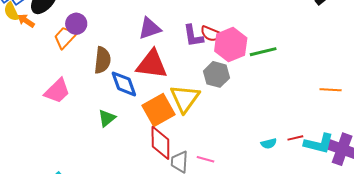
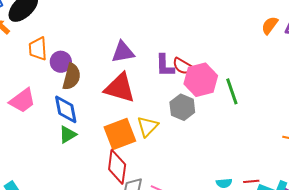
purple circle: (76, 24) -> (61, 62), moved
orange trapezoid: (65, 37) -> (38, 49), turned -55
green line: (263, 52) -> (232, 91), turned 76
blue diamond: (124, 84) -> (66, 109), moved
yellow triangle: (185, 98) -> (148, 126), size x0.7

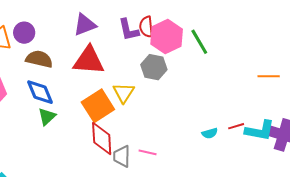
purple circle: (61, 62) -> (24, 33), moved
red semicircle: (183, 66) -> (146, 27), turned 65
brown semicircle: (72, 77) -> (39, 59), turned -80

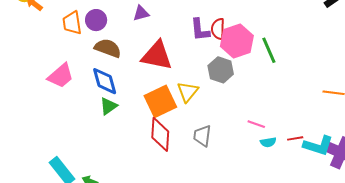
purple triangle: (85, 25) -> (141, 13), moved, size x0.7
pink line: (148, 152) -> (256, 124), moved
gray trapezoid: (122, 156) -> (202, 136), moved

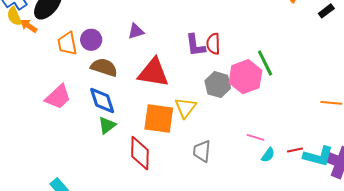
pink hexagon: (237, 41) -> (245, 77), moved
orange square: (160, 101) -> (159, 119), turned 36
red diamond: (160, 134) -> (140, 153), moved
cyan semicircle: (268, 142) -> (268, 155), turned -42

